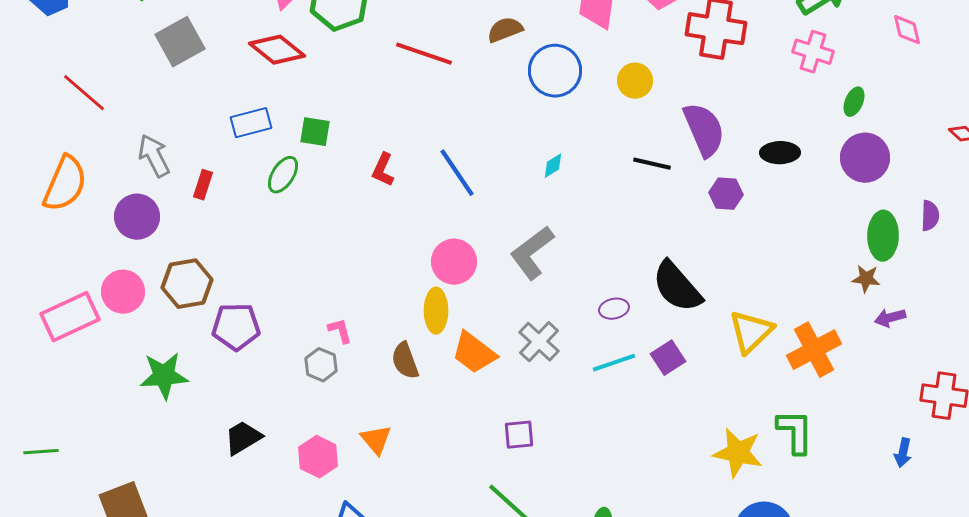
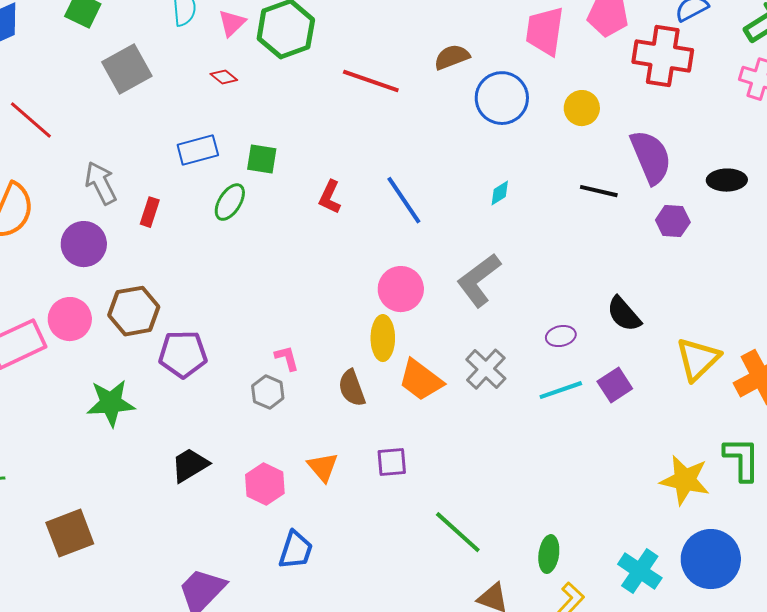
red diamond: (277, 50) -> (224, 77), size x0.5
black semicircle: (677, 287) -> (624, 314), size x0.7
purple square: (519, 435) -> (392, 462), moved

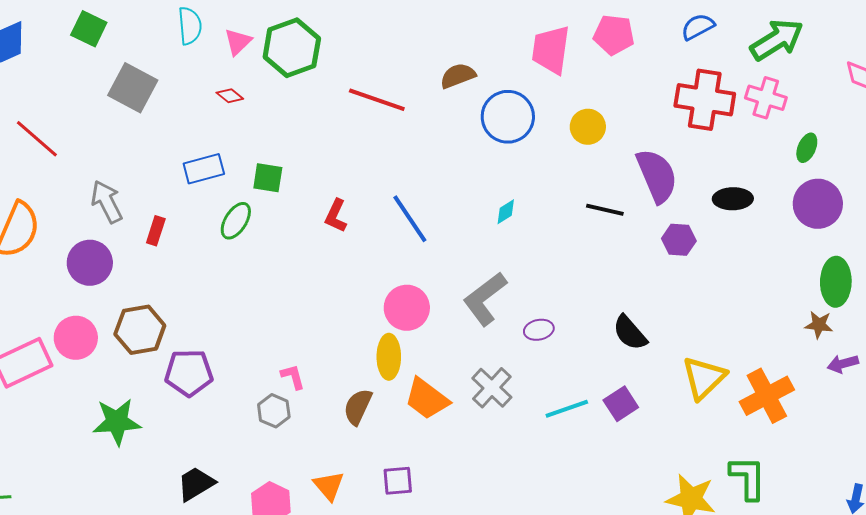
red cross: (663, 56) -> (705, 100), moved
gray square: (127, 69) -> (133, 88), turned -33
purple ellipse: (561, 336) -> (539, 330), moved
brown semicircle: (352, 388) -> (358, 407), turned 45

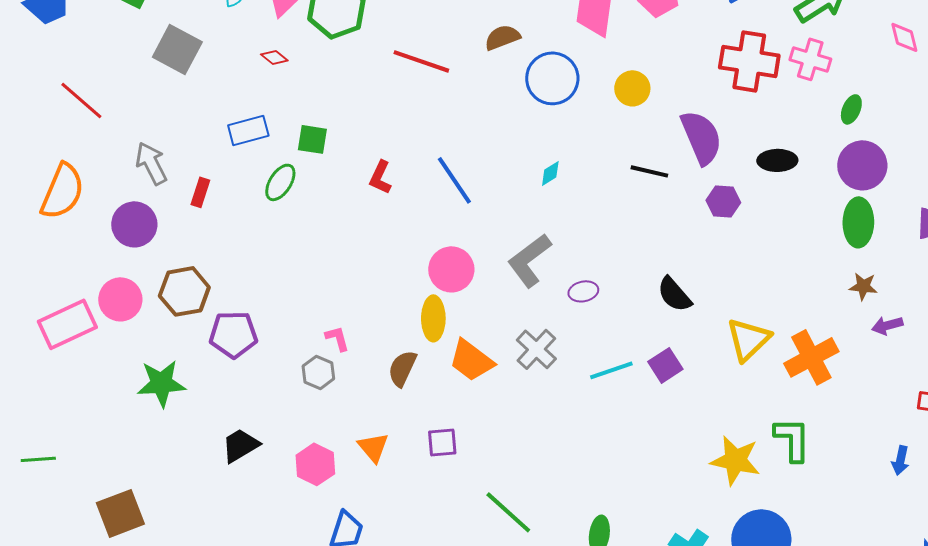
green ellipse: (836, 282) -> (858, 222), moved

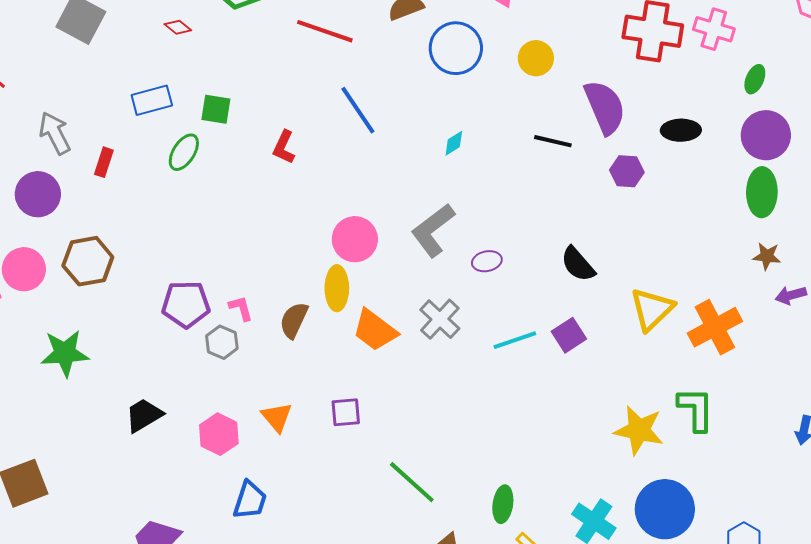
blue line: (454, 180) -> (358, 110), moved
purple pentagon: (233, 334) -> (186, 304), moved
brown semicircle: (402, 368) -> (294, 320), moved

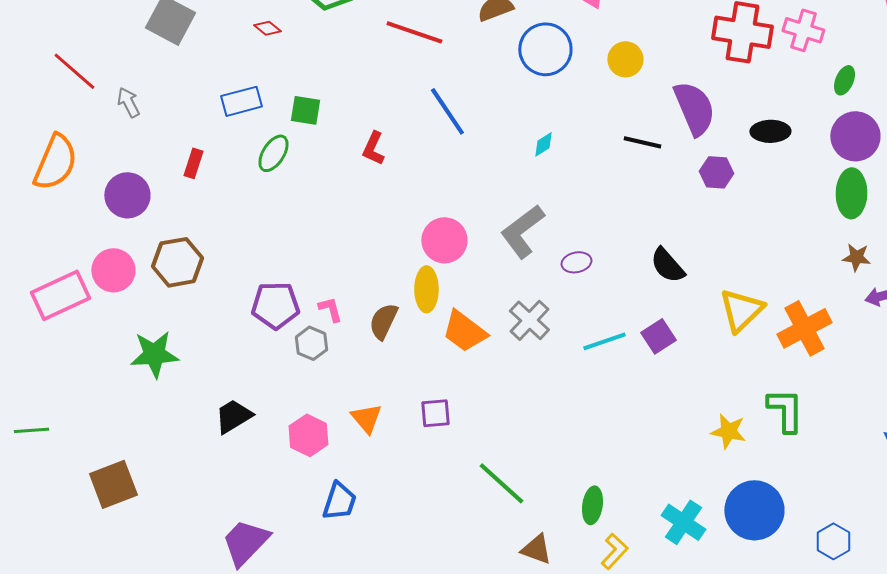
gray arrow: (55, 133) -> (128, 102), moved, size x0.7
yellow star: (639, 430) -> (728, 431), size x0.7

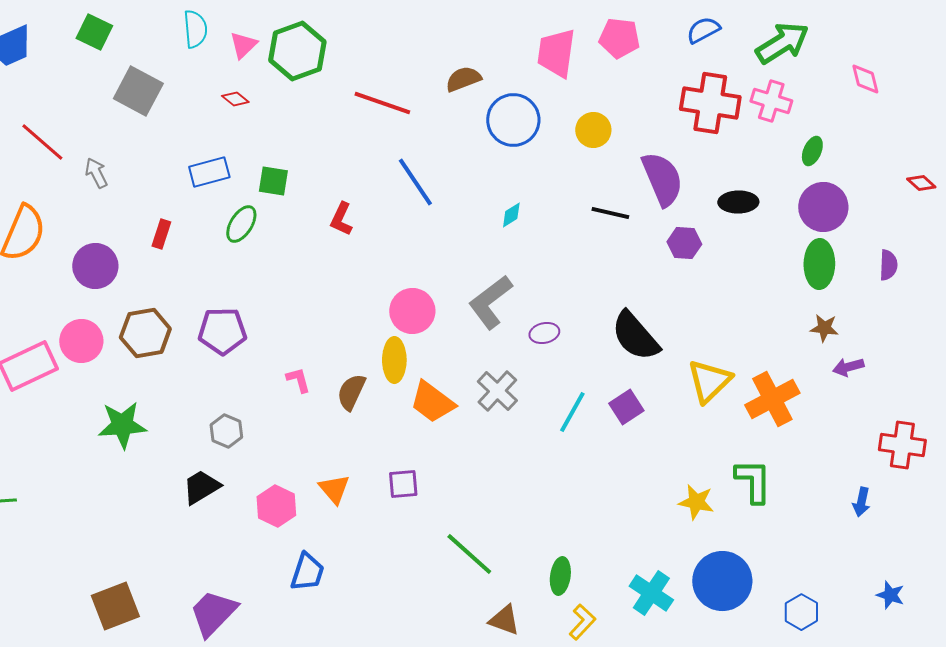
black semicircle: (667, 265) -> (635, 336), size x1.4
purple pentagon: (275, 305) -> (222, 331), moved
cyan line: (604, 341) -> (572, 412), turned -42
gray hexagon: (311, 343) -> (226, 431), moved
brown square: (113, 484) -> (115, 606), moved

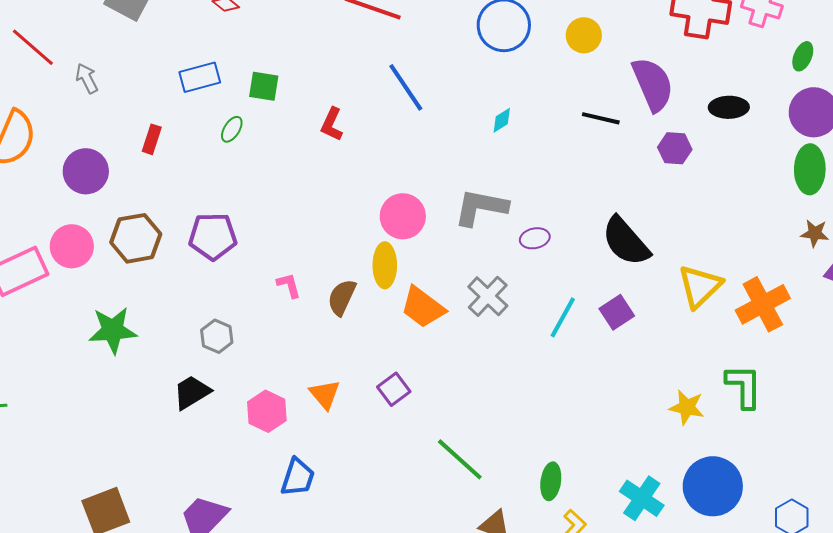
green ellipse: (241, 224) -> (232, 129), size x0.7
gray L-shape: (490, 302) -> (481, 207), turned 48
purple square: (403, 484) -> (394, 389), turned -32

